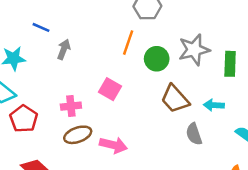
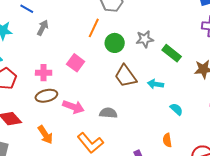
gray star: (194, 50) -> (145, 39), size x0.7
green rectangle: (230, 64) -> (172, 53), turned -60
gray semicircle: (194, 134) -> (108, 113), moved, turned 108

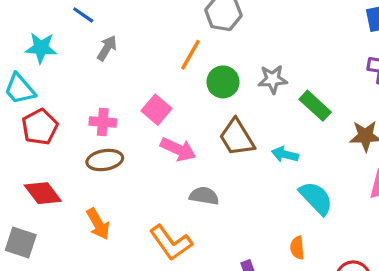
pink arrow: (73, 107) -> (178, 149), moved
cyan semicircle: (176, 109) -> (316, 198), size x1.6

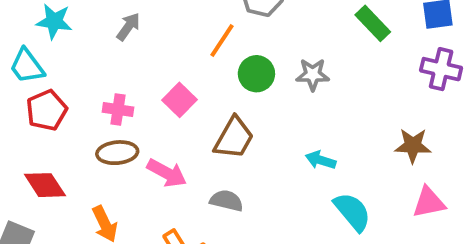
green rectangle: (315, 106) -> (373, 23), moved
brown trapezoid: (237, 137) -> (234, 138), moved, turned -123
pink arrow: (178, 149) -> (167, 173), moved

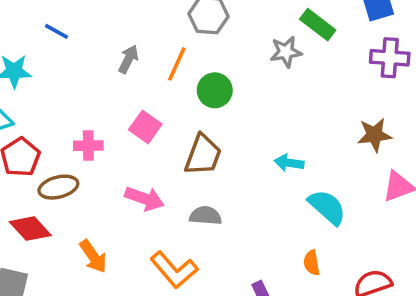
gray arrow: (128, 27) -> (128, 59), moved
gray star: (313, 75) -> (286, 52), moved
brown ellipse: (117, 153) -> (58, 187), moved

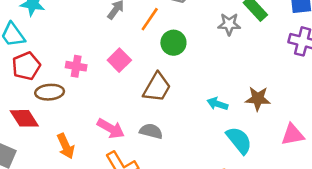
brown star: (375, 135) -> (258, 99), moved
pink arrow: (144, 199) -> (111, 128), moved

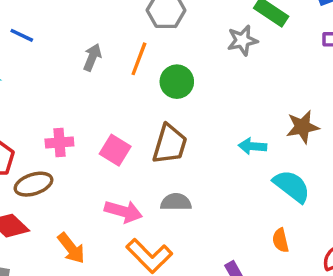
pink square: (119, 60) -> (115, 150), moved

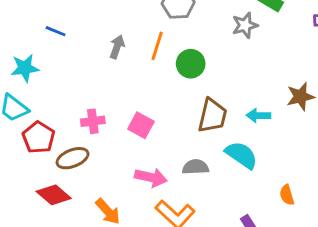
brown trapezoid: (170, 144) -> (212, 116), moved
cyan semicircle: (292, 186) -> (241, 155), moved

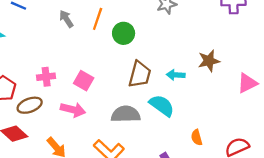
gray arrow: (117, 47) -> (66, 19), turned -54
gray semicircle: (196, 167) -> (126, 114), size x1.4
pink arrow: (151, 177) -> (73, 110), moved

